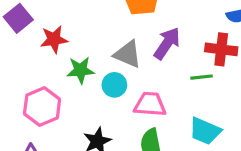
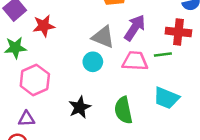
green star: (81, 70) -> (15, 48), moved
pink trapezoid: (150, 104) -> (135, 61), moved

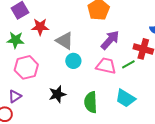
gray triangle: (103, 37) -> (65, 41), moved
green line: (163, 55) -> (128, 64), turned -32
purple triangle: (26, 119) -> (15, 96), turned -40

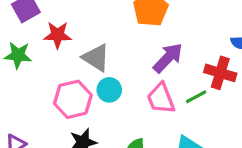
pink trapezoid: (106, 66) -> (161, 98), turned -125
pink hexagon: (26, 67) -> (73, 99), moved

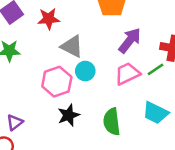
red star: (58, 35) -> (49, 19), moved
pink trapezoid: (161, 98) -> (127, 74), turned 92

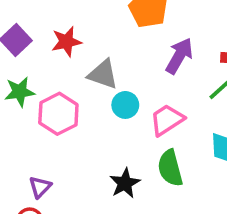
pink trapezoid: (127, 74) -> (167, 120), moved
pink hexagon: (57, 82) -> (58, 114), moved
black star: (69, 115) -> (125, 183), moved

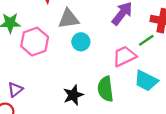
gray triangle: (103, 74) -> (69, 19), turned -35
pink trapezoid: (167, 120) -> (124, 56), moved

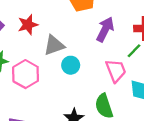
pink trapezoid: (124, 56) -> (116, 71), turned 105

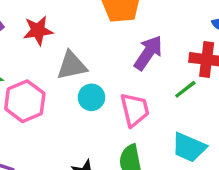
pink trapezoid: (116, 71) -> (135, 110), moved

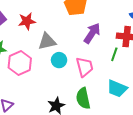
green line: (185, 89) -> (114, 54), turned -32

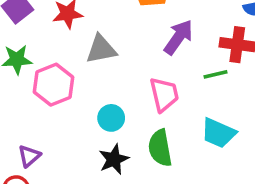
green line: (114, 54) -> (215, 74), turned 56
cyan circle: (59, 60) -> (111, 118), moved

